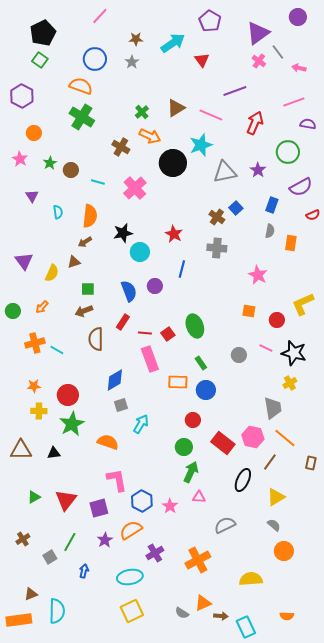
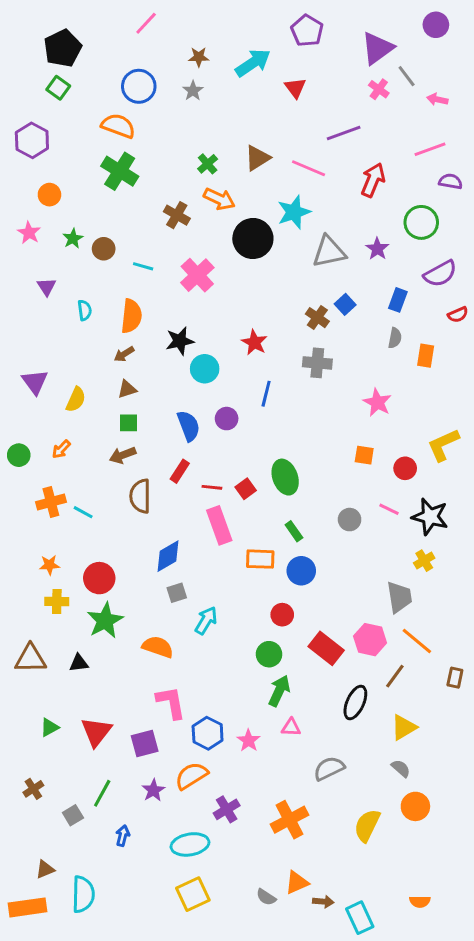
brown triangle: (74, 262) -> (127, 389), moved
yellow semicircle: (251, 579) -> (367, 825), moved, turned -60

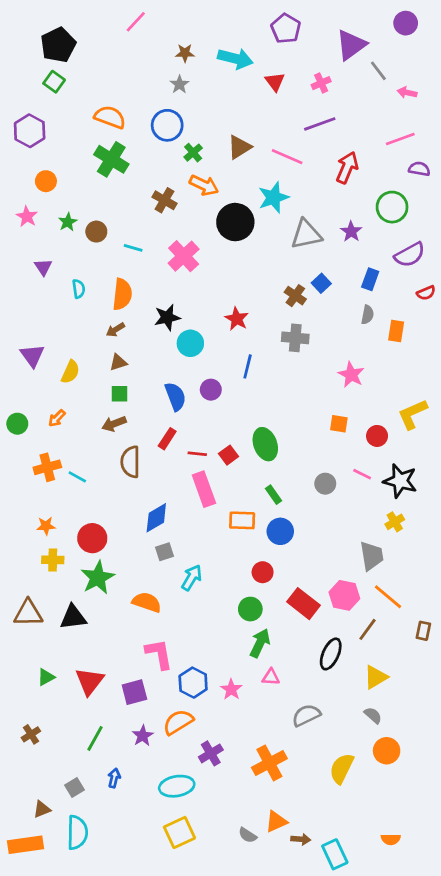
cyan arrow: (253, 63) -> (235, 59), turned 48
blue circle: (139, 86) -> (167, 125), moved
pink cross: (379, 89) -> (321, 83), moved, turned 30
black triangle: (79, 663) -> (73, 617), size x1.5
gray square: (73, 815) -> (75, 788), moved

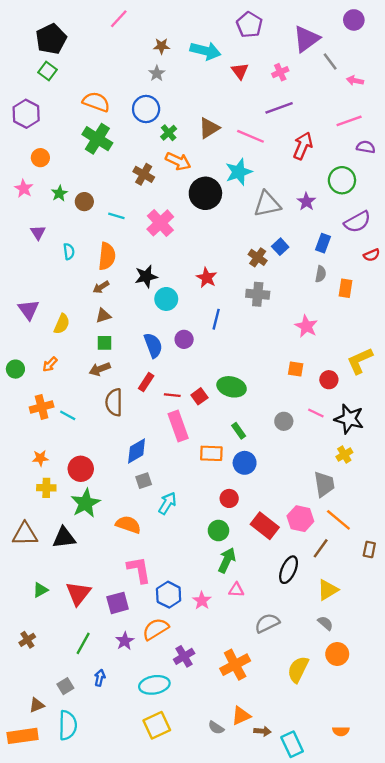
green ellipse: (265, 444) -> (232, 387), turned -56

